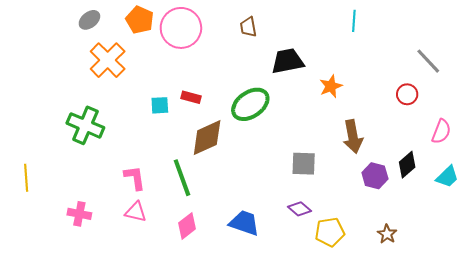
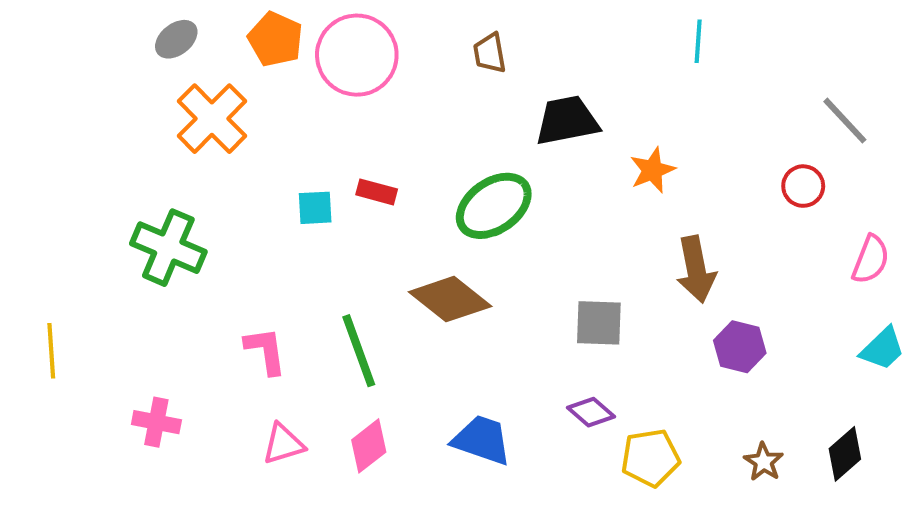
brown diamond: (207, 138) -> (450, 299), moved, turned 63
black diamond: (407, 165) -> (845, 454), moved
pink triangle: (136, 212) -> (283, 444), moved, turned -30

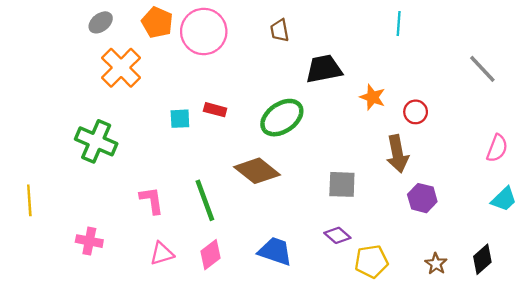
orange star: (652, 170) -> (373, 97), turned -30
red circle: (803, 186) -> (416, 112), moved

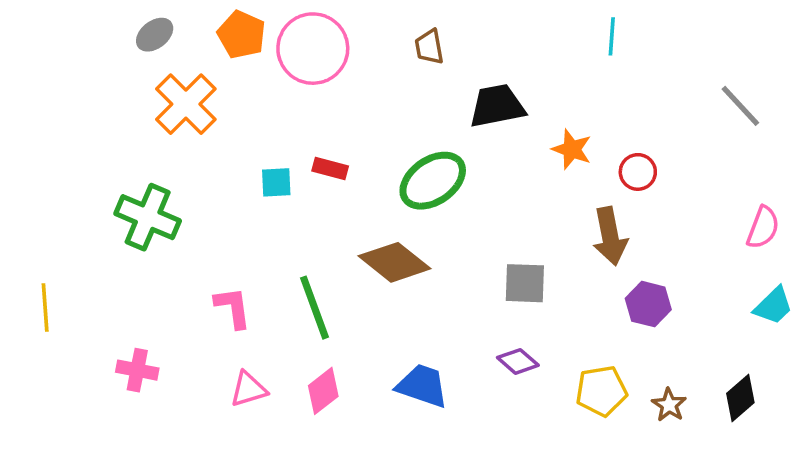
yellow pentagon: (371, 261) -> (601, 391), moved

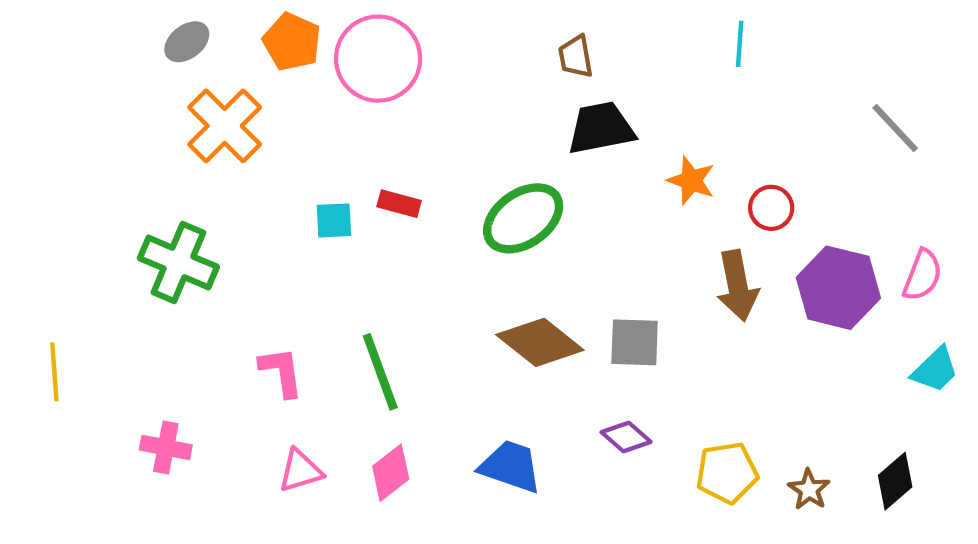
brown trapezoid: (429, 47) -> (576, 57), moved
brown diamond: (394, 262) -> (540, 342), moved
purple hexagon: (648, 304) -> (838, 288), moved, size x1.5

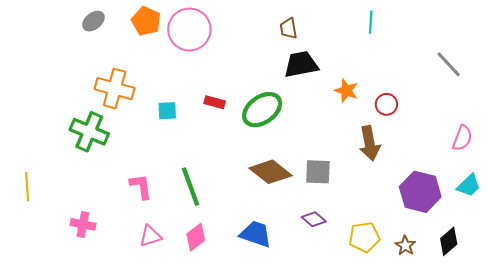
orange cross: (225, 126) -> (115, 89), moved, turned -30
red rectangle: (399, 204) -> (215, 102), moved
purple hexagon: (838, 288) -> (420, 192), moved

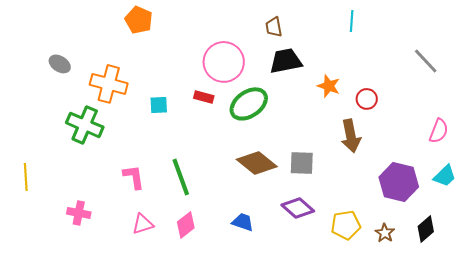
gray ellipse: (93, 21) -> (60, 64), moved, turned 70
pink circle: (189, 30) -> (224, 62), moved
purple diamond: (314, 219) -> (298, 208), size x1.4
blue trapezoid: (256, 234) -> (243, 222), size x0.7

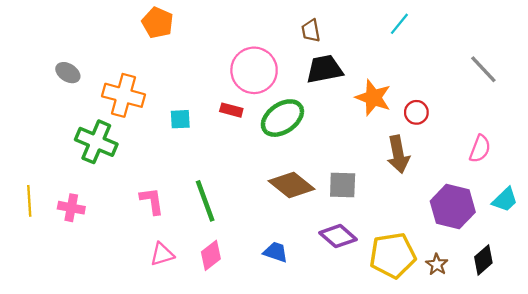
cyan line: (352, 21) -> (399, 24), turned 35
orange star: (329, 86) -> (373, 98), size x1.4
pink semicircle: (439, 131) -> (480, 149), moved
pink cross: (79, 213) -> (71, 208), moved
yellow pentagon: (346, 225) -> (393, 255), size x1.4

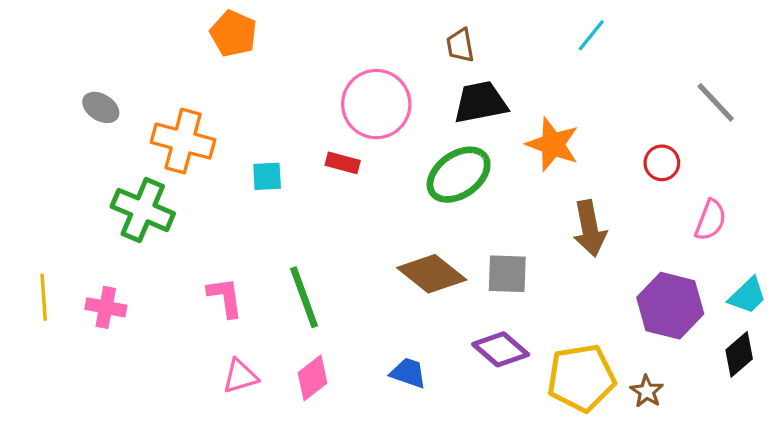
red circle: (416, 112) -> (662, 163), moved
green ellipse: (282, 118) -> (459, 175), moved
black diamond: (483, 260) -> (739, 354), moved

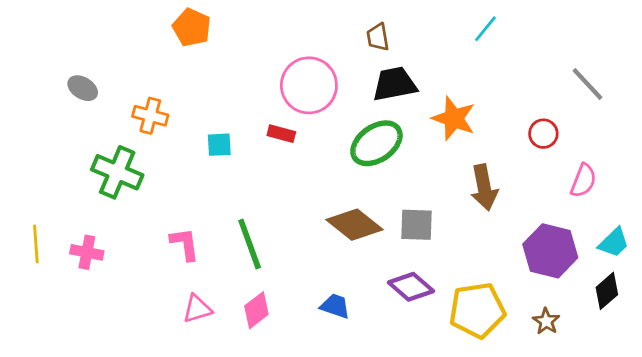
orange cross: (183, 141) -> (150, 116), size x0.7
brown star: (647, 391) -> (546, 321), moved

